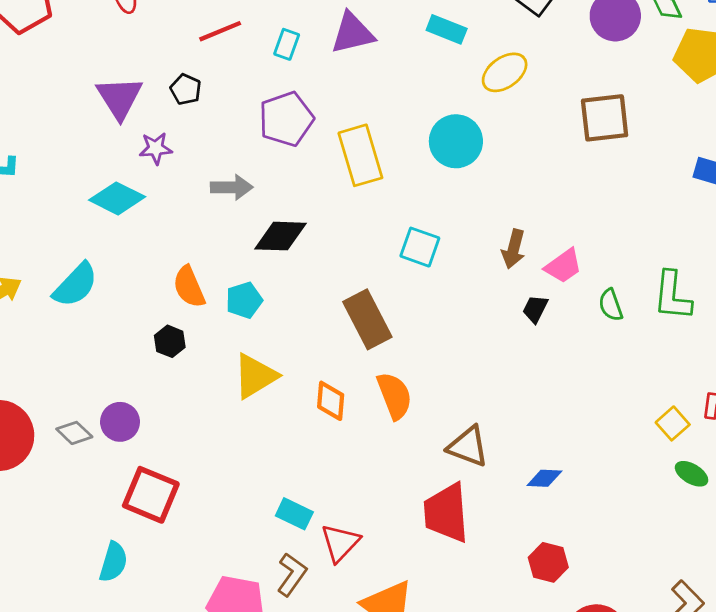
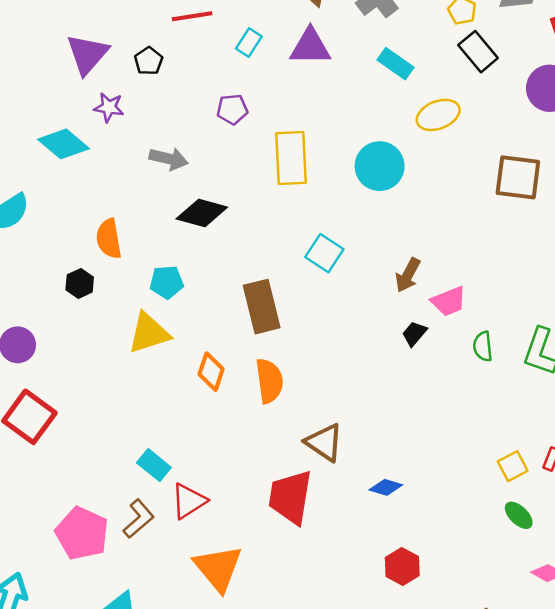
purple pentagon: (286, 119) -> (232, 109), size x0.6
cyan pentagon: (244, 300) -> (167, 282), moved
red hexagon: (548, 562) -> (402, 566), moved

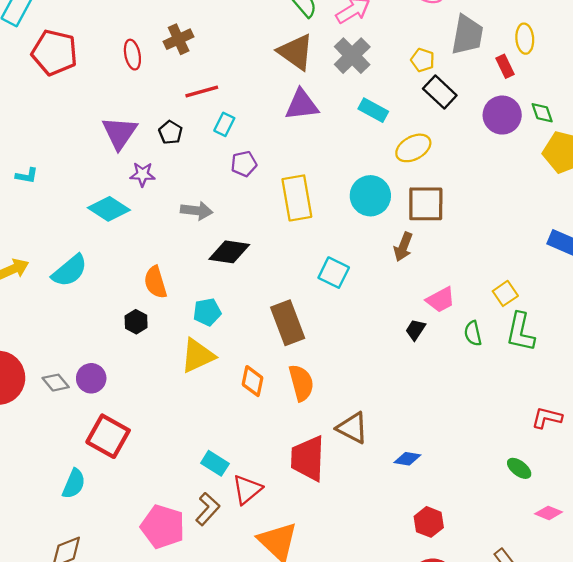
cyan rectangle: (249, 42) -> (224, 124), moved
brown square: (518, 177) -> (426, 204), moved
brown arrow: (408, 275) -> (403, 247), moved
yellow square: (513, 466) -> (505, 293), moved
red trapezoid: (290, 497) -> (308, 458), moved

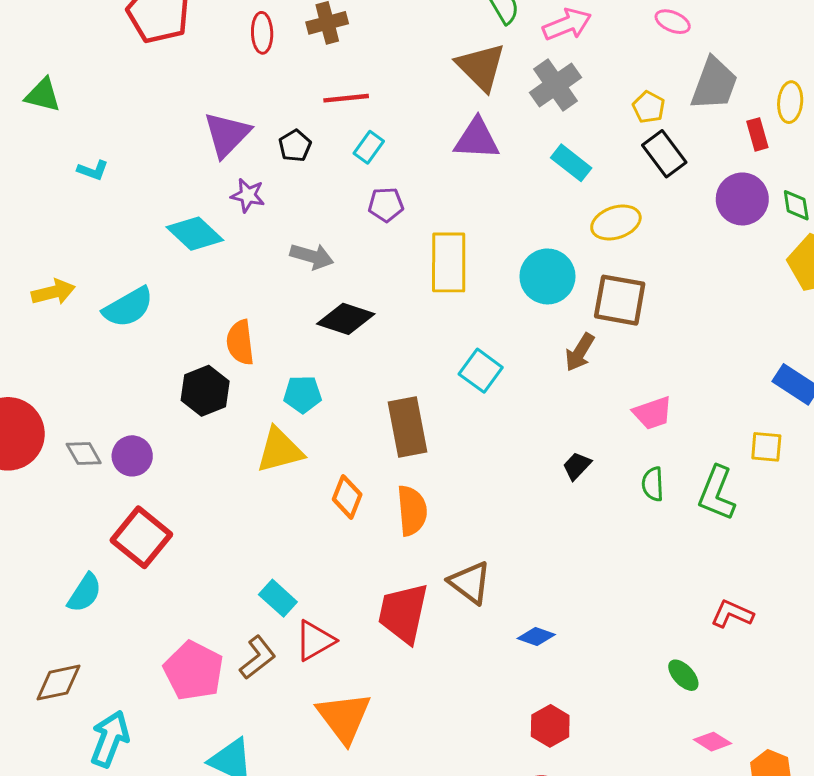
yellow square: (505, 293) -> (766, 447), moved, turned 30
pink trapezoid: (441, 300) -> (653, 413), moved
black hexagon: (136, 322) -> (205, 391), size x1.5

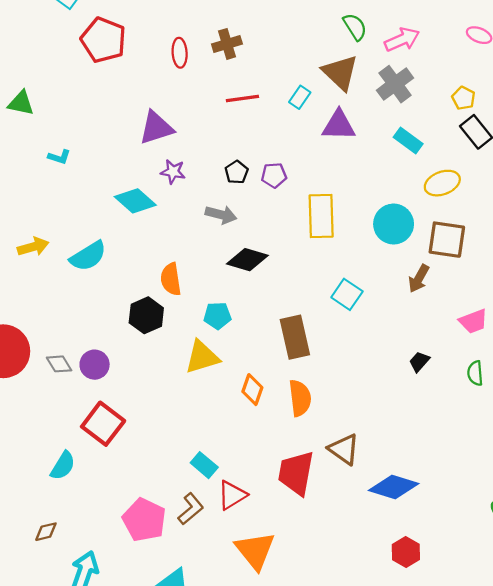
purple triangle: (227, 135) -> (156, 128), turned 30
black pentagon: (295, 146) -> (236, 172), moved
cyan rectangle: (369, 147) -> (300, 97), moved
blue diamond: (536, 636) -> (394, 487), size x1.8
brown diamond: (58, 683) -> (46, 532), size x0.7

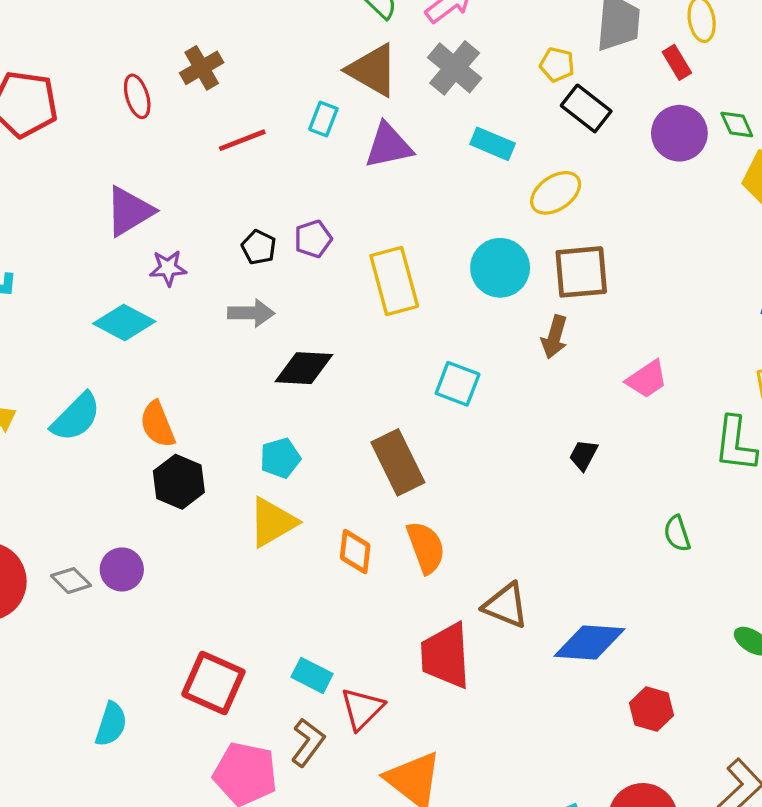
orange semicircle: (171, 279) -> (157, 424), moved
green semicircle: (475, 373) -> (677, 534), moved
red square: (103, 424) -> (213, 683), moved
red hexagon: (406, 552) -> (651, 709), moved

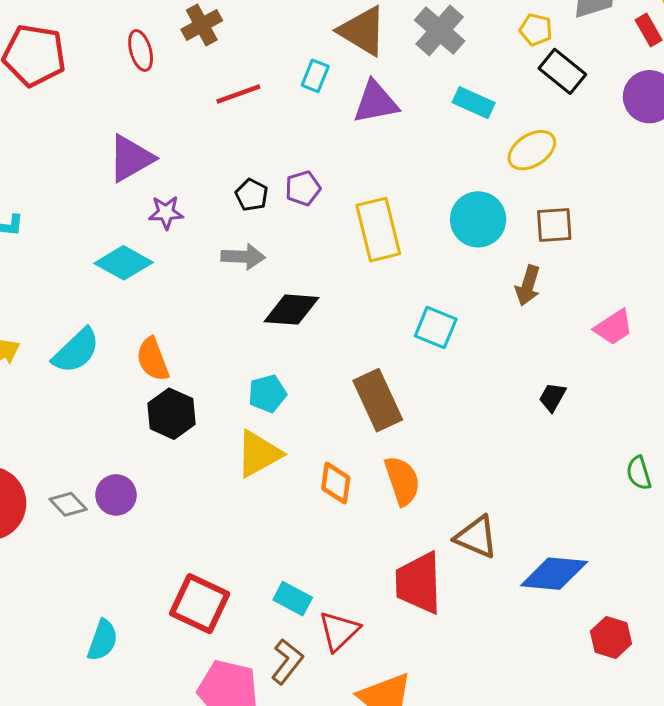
brown square: (581, 272) -> (554, 225), size x0.7

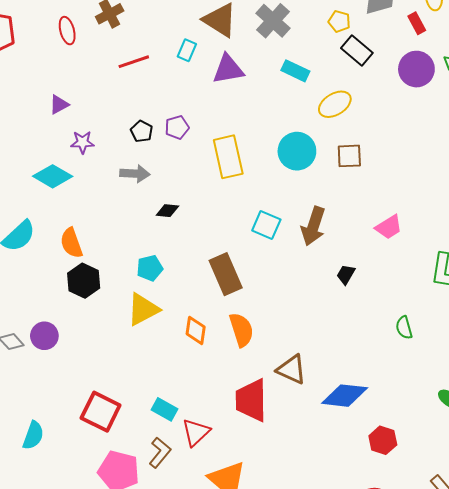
purple triangle: (131, 158) -> (59, 105), size x0.6
brown arrow: (528, 286) -> (313, 226), moved, size x1.4
black diamond: (291, 310) -> (167, 211), size x0.6

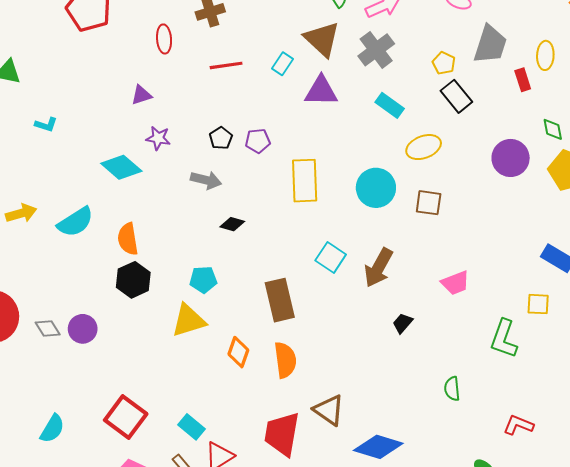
red ellipse: (67, 31) -> (164, 39), moved
purple circle: (416, 69) -> (511, 158), moved

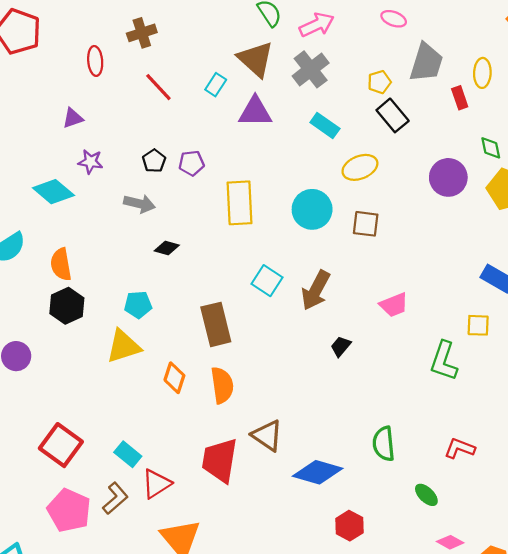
yellow pentagon: (444, 63) -> (379, 82), turned 30
red line: (226, 65) -> (158, 87), turned 56
green semicircle: (452, 389) -> (384, 444), moved, size x1.4

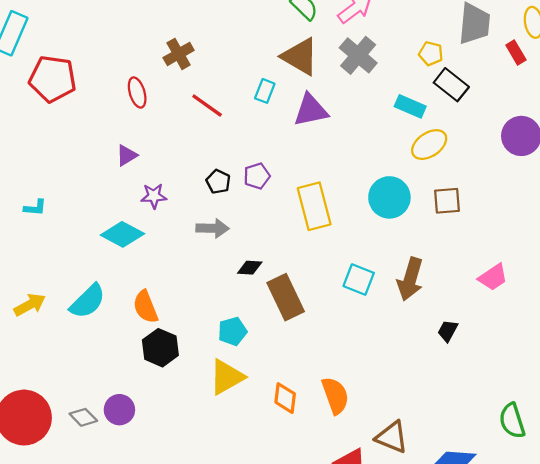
yellow pentagon: (379, 82) -> (431, 54), turned -30
cyan rectangle: (325, 126) -> (410, 106), moved
brown rectangle: (216, 324) -> (286, 297), moved

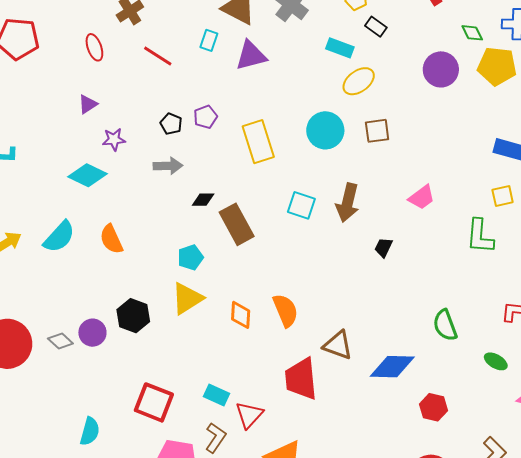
black rectangle: (451, 85) -> (376, 27), size x0.7
black hexagon: (160, 348) -> (133, 316), moved

